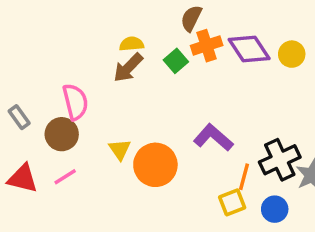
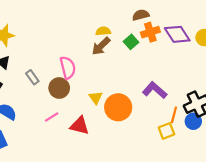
brown semicircle: (191, 18) -> (141, 15), turned 49
pink line: (65, 177) -> (52, 117), moved
red triangle: (23, 178) -> (80, 126), moved
blue circle: (275, 209) -> (193, 121), moved

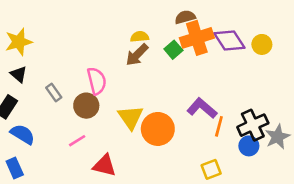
orange cross: (150, 32) -> (197, 38), size x1.4
yellow triangle: (96, 98) -> (130, 117), size x1.5
orange line: (174, 115) -> (219, 126), moved
red triangle: (80, 126) -> (104, 165), moved
yellow square: (166, 131) -> (211, 169), moved

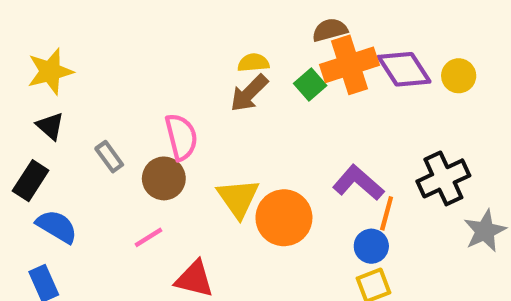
black cross: (253, 125) -> (443, 178), moved
blue circle: (249, 146) -> (371, 246), moved

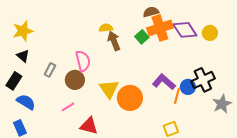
yellow semicircle: (253, 63) -> (106, 28), moved
brown arrow: (249, 93) -> (114, 41), turned 114
gray rectangle: (109, 157) -> (50, 70), turned 64
blue circle: (371, 246) -> (188, 87), moved

